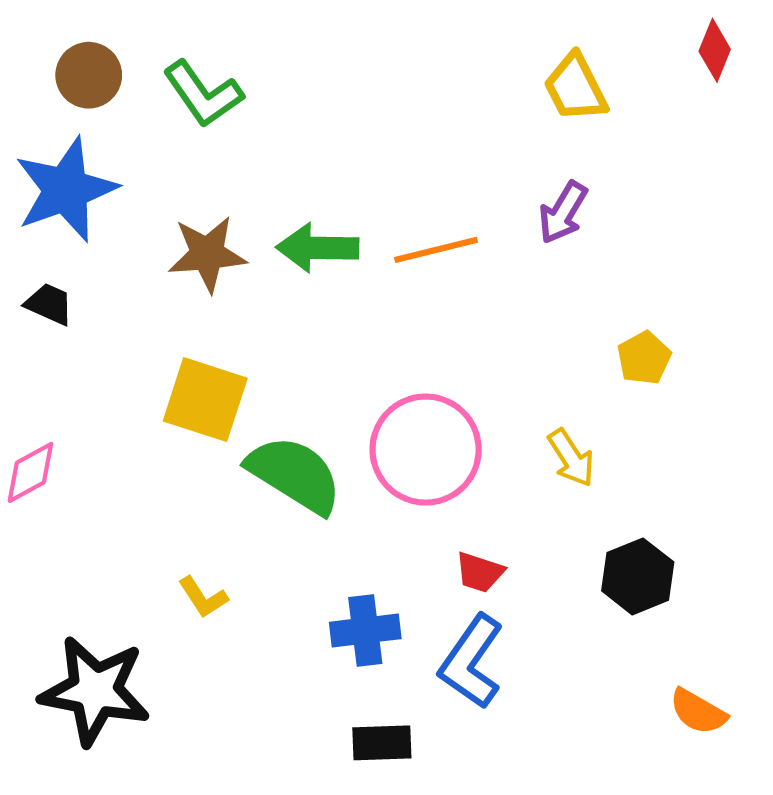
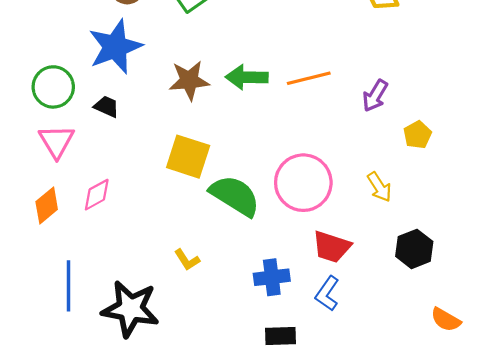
purple arrow: (563, 212) -> (375, 96), moved
red trapezoid: (480, 572) -> (332, 247), size x1.5
blue L-shape: (471, 662) -> (327, 294), size x0.7

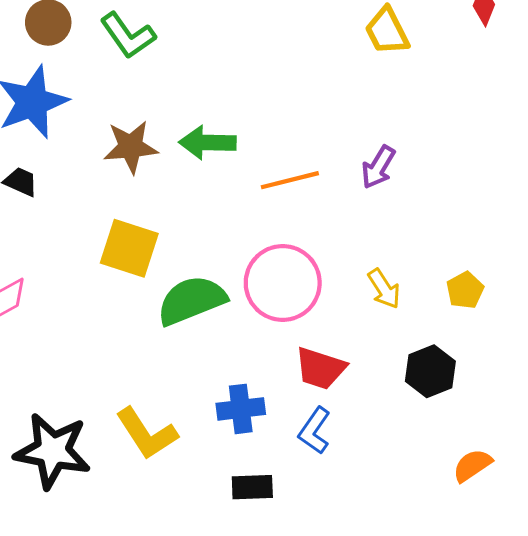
orange line: (309, 78) -> (290, 180), moved
yellow pentagon: (417, 135) -> (465, 290), moved
green semicircle: (235, 196) -> (191, 300), turned -54
yellow L-shape: (187, 260) -> (147, 434), moved, size x1.8
orange semicircle: (446, 320) -> (472, 465), turned 116

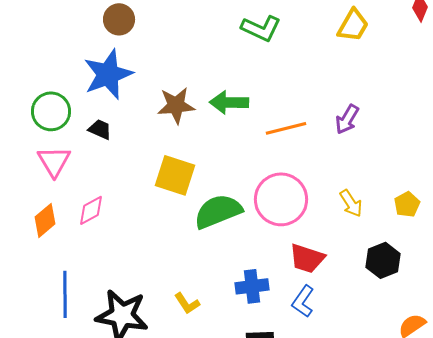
yellow trapezoid: (387, 31) -> (353, 25), turned -123
green L-shape: (128, 35) -> (261, 28), moved, turned -30
yellow L-shape: (147, 434) -> (187, 303), size x0.6

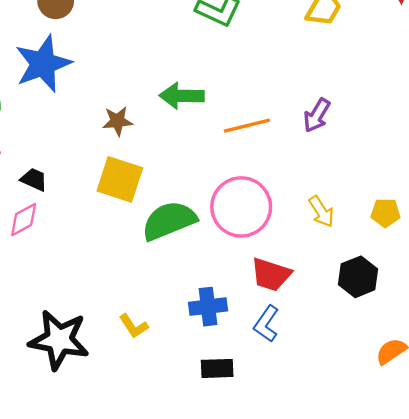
brown star: (176, 105) -> (117, 121), moved, size x0.7
black trapezoid: (100, 129) -> (34, 179), moved
yellow pentagon: (407, 204) -> (386, 213), turned 30

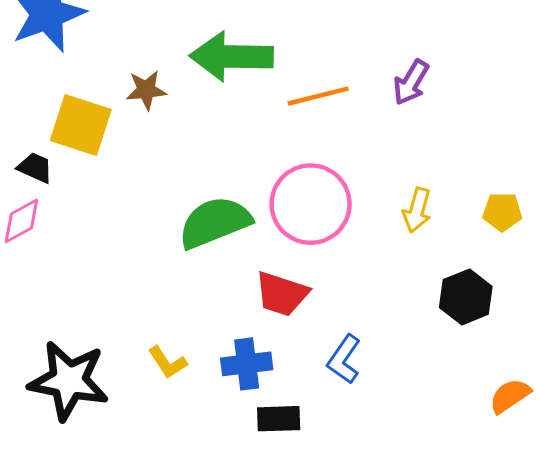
green arrow: (182, 96) -> (231, 57), size x1.4
yellow square: (120, 179) -> (81, 125), moved
yellow arrow: (321, 212) -> (417, 210), turned 48
red trapezoid: (271, 275) -> (282, 294), moved
blue cross: (208, 307) -> (247, 364), moved

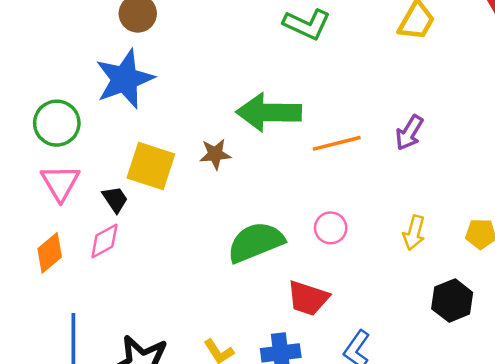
brown star: (146, 90) -> (215, 154), moved
black trapezoid: (35, 168) -> (115, 199), turned 32
pink circle: (311, 204) -> (331, 228), size x0.5

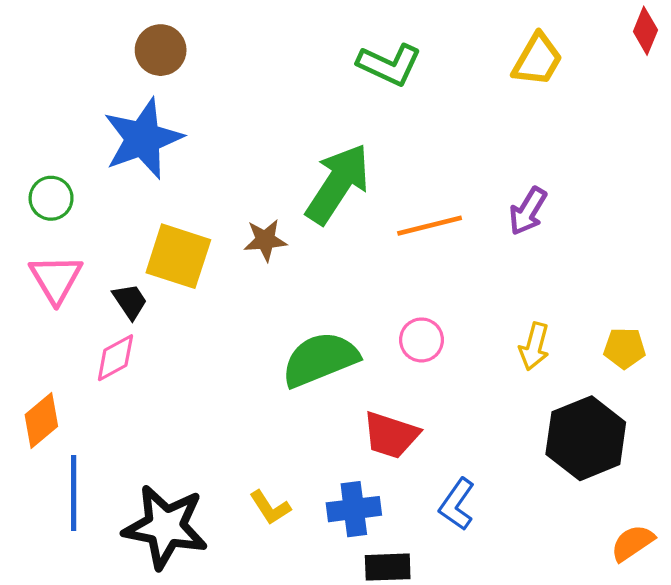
green arrow: (269, 112) -> (338, 184), turned 122
green circle: (57, 123) -> (51, 198), size x0.7
orange diamond: (50, 253) -> (41, 421), moved
black hexagon: (452, 301) -> (586, 438), size x1.4

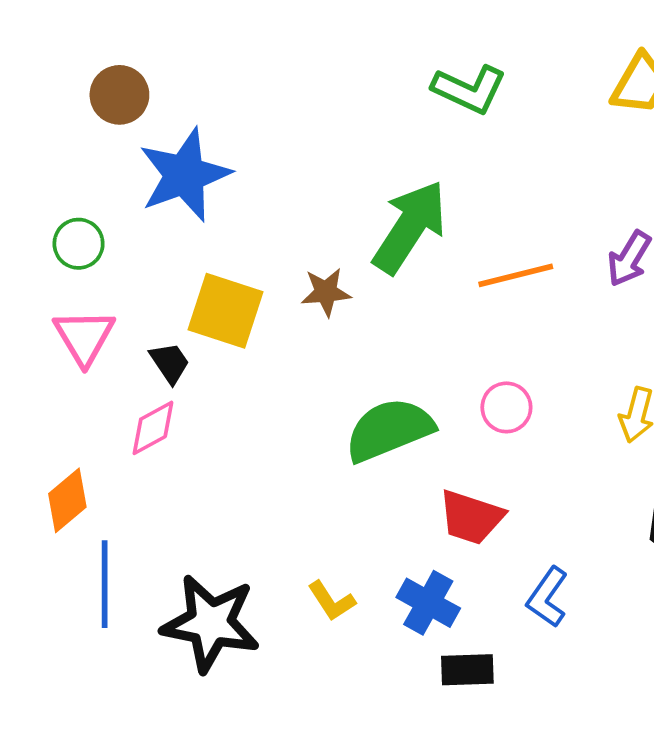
brown circle: (161, 50) -> (119, 95), moved
blue cross: (354, 509) -> (428, 603), turned 36

